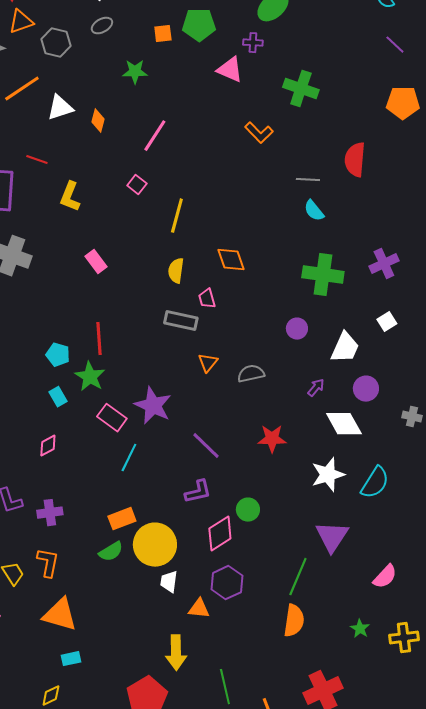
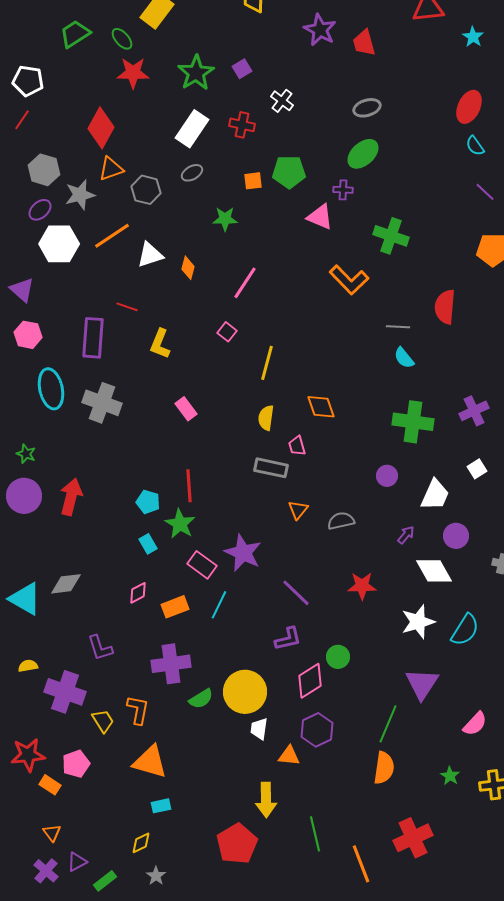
orange L-shape: (259, 133) -> (349, 280), size x1.4
purple cross: (50, 513) -> (171, 664), moved, size x1.5
orange rectangle: (122, 519) -> (175, 607), moved

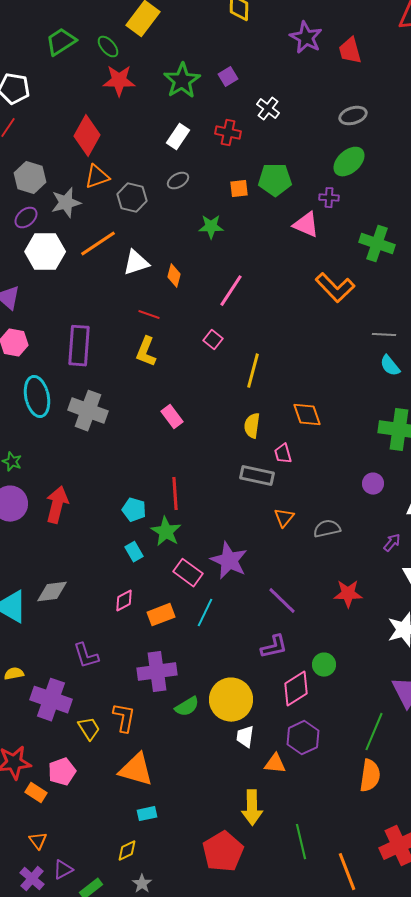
white rectangle: (192, 129) -> (178, 137), size x0.7
red line: (127, 307) -> (149, 315), moved

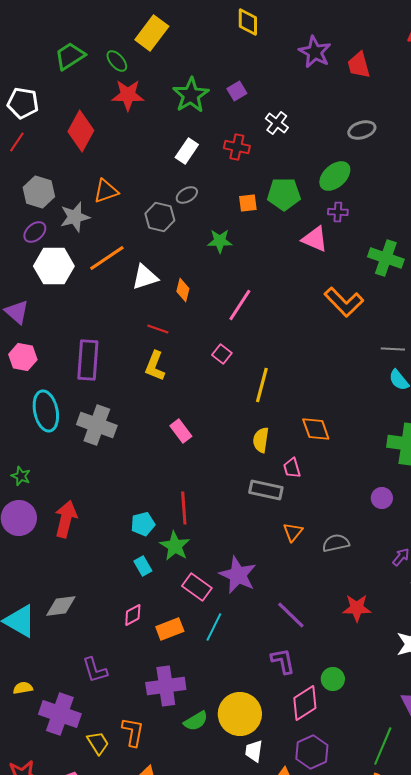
red diamond: (87, 136) -> (81, 131), moved
green ellipse: (349, 162) -> (335, 176), moved
gray hexagon: (132, 198) -> (160, 217), moved
cyan pentagon: (134, 510) -> (143, 524), turned -30
purple L-shape: (274, 647) -> (283, 661), turned -88

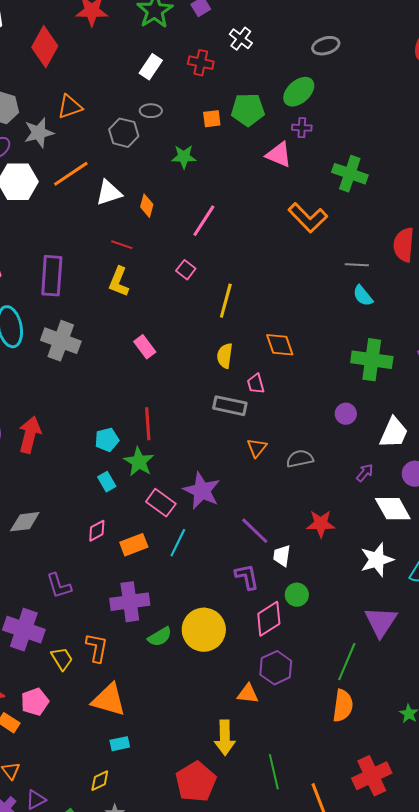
gray ellipse: (187, 195) -> (151, 111), turned 30
white trapezoid: (254, 751) -> (282, 556), moved

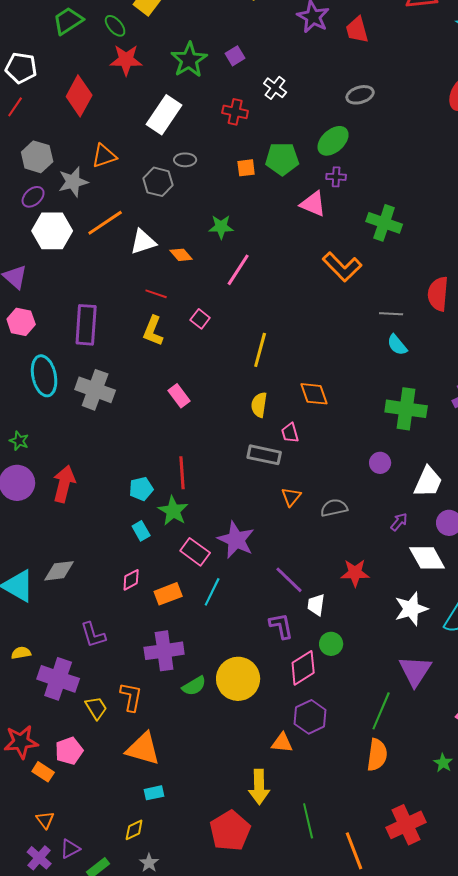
white rectangle: (151, 67) -> (164, 115), moved, size x1.5
green star: (184, 157) -> (221, 227), moved
orange diamond: (147, 206) -> (181, 255), turned -55
pink square: (186, 270) -> (200, 319), moved

